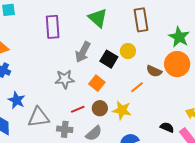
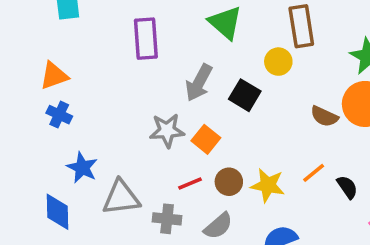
yellow circle: (128, 51) -> (278, 62), moved
orange square: (97, 83) -> (206, 139), moved
orange line: (137, 87) -> (314, 173), moved
black semicircle: (167, 127) -> (347, 187), moved, turned 32

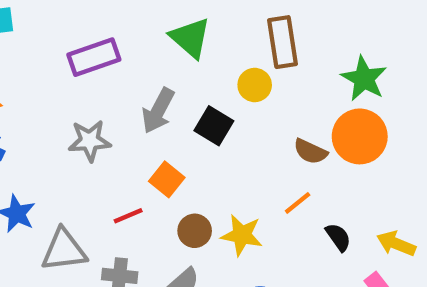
purple rectangle: (146, 39) -> (94, 57), turned 75
gray star: (167, 130) -> (90, 141), moved
orange line: (314, 173) -> (298, 203), moved
red line: (190, 183) -> (128, 216), moved

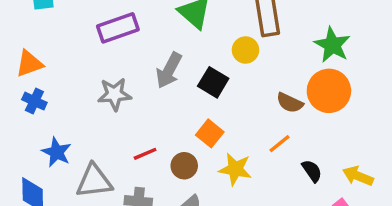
orange square: (167, 179) -> (210, 133), moved
brown circle: (195, 231) -> (184, 166), moved

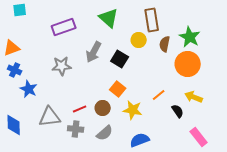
brown semicircle: (290, 103) -> (165, 44), moved, turned 77
blue star: (57, 152) -> (29, 89), moved
red line: (145, 154) -> (80, 109), moved
yellow arrow: (358, 176) -> (194, 97), moved

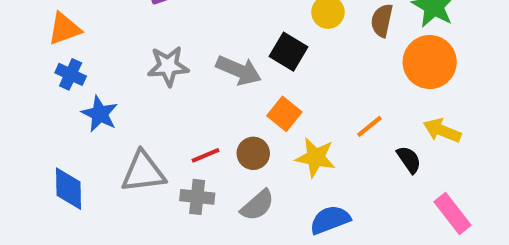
gray arrow: (94, 52) -> (239, 70), moved, turned -95

